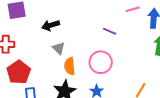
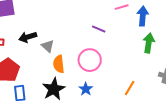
black arrow: (51, 25) -> (28, 37), moved

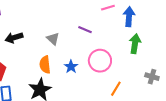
gray triangle: (48, 46) -> (53, 39), moved
pink circle: (90, 60) -> (100, 61), moved
blue star: (86, 89) -> (71, 67), moved

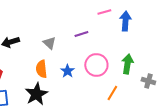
purple line: (85, 30) -> (81, 34), turned -40
green arrow: (135, 44) -> (127, 64), moved

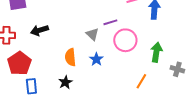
gray triangle: (49, 43) -> (92, 34), moved
pink circle: (96, 65) -> (125, 40), moved
black star: (36, 94) -> (65, 82), size x0.6

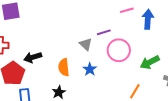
black arrow: (39, 30) -> (33, 57), moved
green arrow: (156, 52) -> (150, 62), turned -126

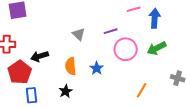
gray triangle: (86, 44) -> (79, 34), moved
green arrow: (150, 62) -> (157, 48), moved

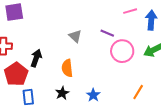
purple line: (111, 31) -> (107, 33), turned 40
black arrow: (40, 56) -> (36, 58), turned 126
blue star: (97, 68) -> (93, 95), moved

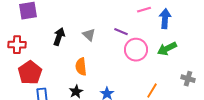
black arrow: (36, 58) -> (59, 37), moved

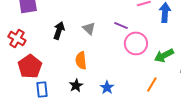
red cross: (17, 45) -> (17, 38), turned 30
green arrow: (167, 49) -> (164, 55), moved

